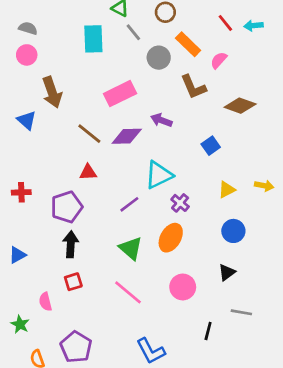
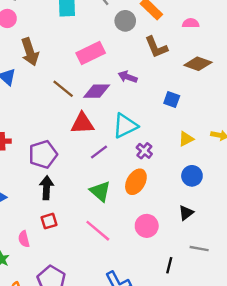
pink semicircle: (219, 60) -> (191, 23), moved, turned 49
blue square: (211, 146) -> (172, 100), turned -35
red triangle: (88, 172) -> (82, 123), moved, size x1.5

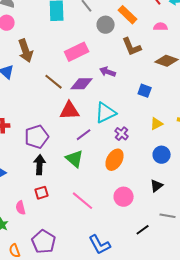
green triangle: (100, 191) -> (75, 159), moved
black line: (169, 265) -> (143, 230), turned 40

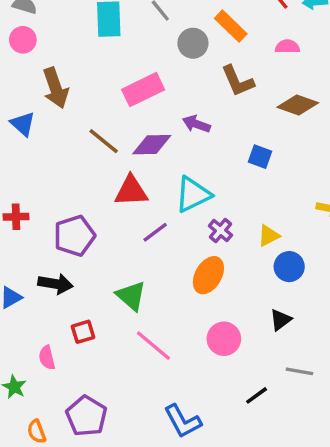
yellow triangle: (157, 124) -> (269, 236), moved
green triangle: (75, 159) -> (131, 296), moved
black arrow: (40, 165) -> (55, 284), moved, turned 96

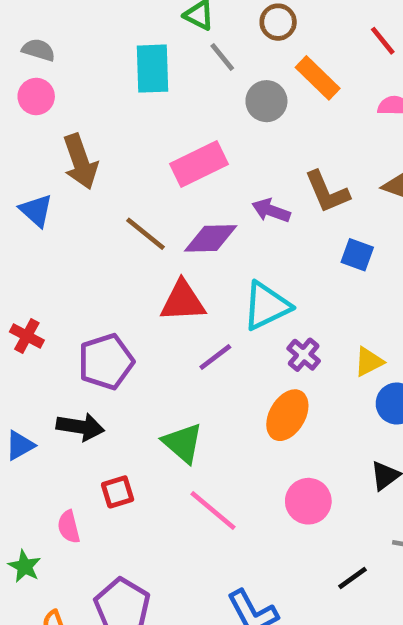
brown L-shape: (238, 81) -> (327, 192), moved
red cross: (16, 217) -> (27, 336), turned 30

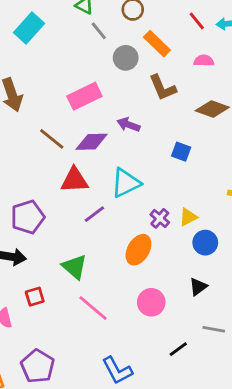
cyan rectangle: (152, 69) -> (29, 28), moved, turned 44
brown L-shape: (327, 192) -> (163, 88), moved
purple cross: (304, 355) -> (160, 218), moved

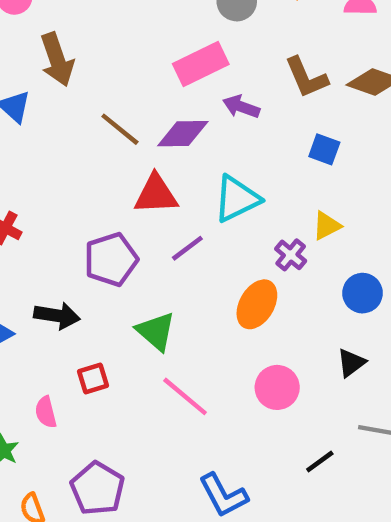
brown L-shape: (163, 88) -> (306, 77), moved
pink rectangle: (84, 96) -> (201, 64), moved
purple pentagon: (28, 217) -> (111, 259), moved
yellow triangle: (188, 217) -> (327, 226), moved

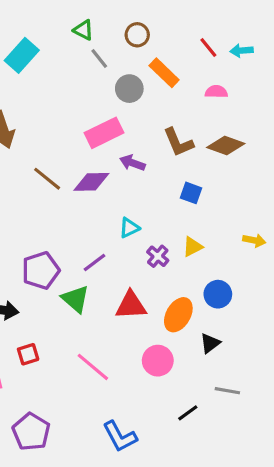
red triangle: (156, 194) -> (131, 305), moved
cyan triangle: (237, 199) -> (129, 228), size x0.6
purple cross: (291, 255) -> (158, 256), moved
orange ellipse: (257, 304) -> (178, 315), moved
green triangle: (156, 331) -> (76, 299), moved

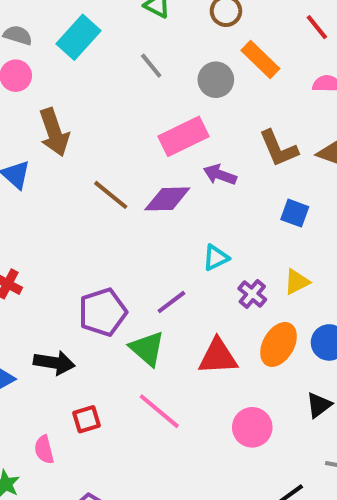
gray line: (99, 59) -> (151, 66), moved
orange ellipse: (178, 315) -> (279, 344), moved
pink line: (93, 367) -> (159, 411), moved

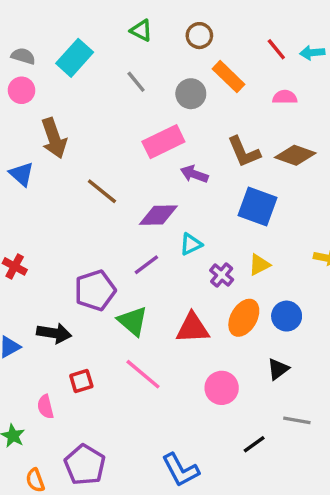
purple diamond: (167, 199) -> (158, 215), moved
blue square: (295, 213) -> (258, 207), size x1.6
purple line: (171, 302) -> (146, 265), moved

